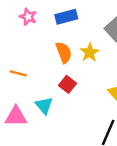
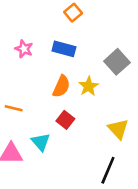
blue rectangle: (66, 17) -> (64, 49), turned 30
orange semicircle: (64, 52) -> (61, 86), turned 45

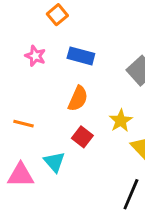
orange square: (73, 13) -> (57, 15), moved
yellow star: (89, 86) -> (121, 121), moved

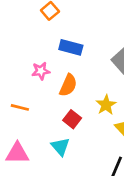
pink star: (35, 56) -> (41, 71), moved, turned -30
cyan triangle: (54, 162) -> (60, 147), moved

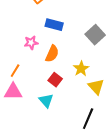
orange line: (20, 107) -> (15, 71), turned -72
pink triangle: (17, 153) -> (13, 92), moved

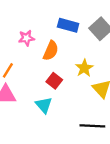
blue rectangle: (54, 25) -> (68, 25), moved
black line: (88, 119) -> (92, 126), turned 70

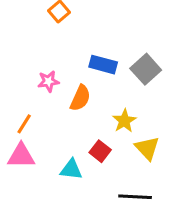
red square: (54, 81) -> (100, 151), moved
cyan triangle: (44, 105) -> (71, 169), turned -42

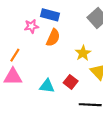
blue rectangle: (103, 65) -> (50, 15), moved
red square: (100, 151) -> (71, 82), moved

